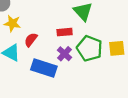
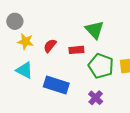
red semicircle: (31, 40) -> (50, 46), moved
purple cross: (65, 54) -> (96, 98), moved

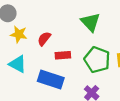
red rectangle: (76, 50) -> (63, 55), moved

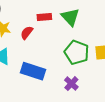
red rectangle: (63, 55) -> (44, 17), moved

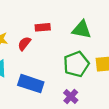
green triangle: (70, 17) -> (82, 29), moved, turned -36
green pentagon: (77, 52) -> (76, 64), turned 30

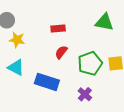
green triangle: (82, 29) -> (104, 22), moved
red semicircle: (24, 44) -> (61, 52), moved

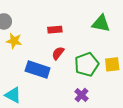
cyan triangle: (16, 68) -> (13, 95), moved
blue rectangle: (47, 82) -> (38, 69), moved

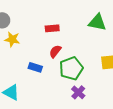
green pentagon: (87, 64) -> (71, 68), moved
blue rectangle: (38, 69) -> (35, 67), size x0.6

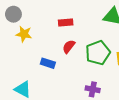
green pentagon: (71, 68) -> (98, 53), moved
purple cross: (78, 92) -> (93, 89), turned -32

